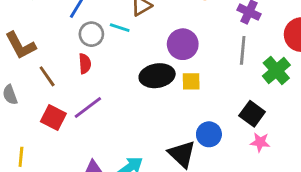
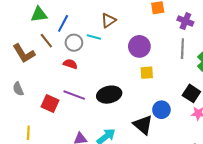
red semicircle: (85, 64) -> (70, 64), turned -64
brown line: (47, 76) -> (46, 41), moved
black ellipse: (157, 76) -> (109, 95), moved
purple line: (88, 107) -> (74, 95), turned 60

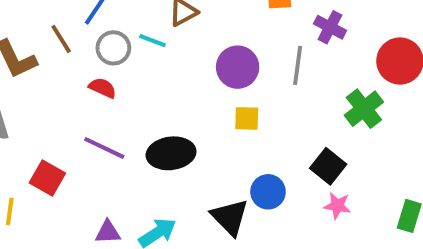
gray line: (182, 49) -> (298, 65), moved
red square: (50, 104) -> (47, 178), moved

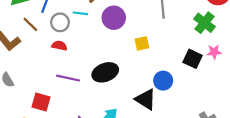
purple circle: (238, 67) -> (114, 18), moved
pink star: (337, 206) -> (214, 52), moved

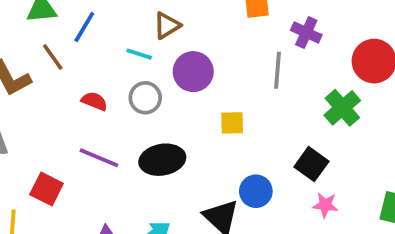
gray circle: (60, 22) -> (145, 98), moved
pink star: (214, 52) -> (325, 205), moved

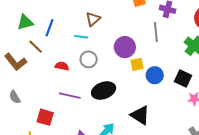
purple circle: (193, 72) -> (125, 47), moved
blue circle: (256, 191) -> (155, 75), moved

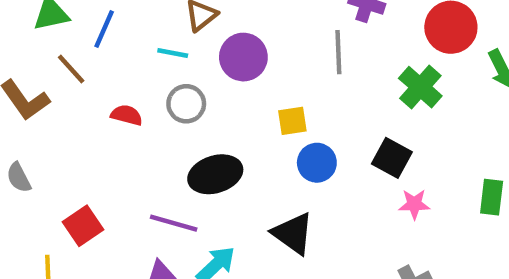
purple circle: (125, 47) -> (243, 57), moved
blue circle: (155, 75) -> (317, 163), moved
purple line: (70, 96) -> (174, 223), moved
red square: (45, 117) -> (83, 226), turned 36

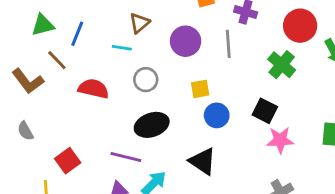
purple circle: (243, 57) -> (186, 41), moved
gray circle: (186, 104) -> (146, 80), moved
red semicircle: (127, 115) -> (93, 89), size x1.5
pink star: (414, 204) -> (280, 140), size x1.4

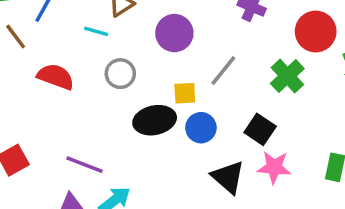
gray line: (228, 44) -> (223, 70), moved, turned 36
black ellipse: (152, 125) -> (155, 120), moved
black triangle: (203, 161) -> (228, 177), moved

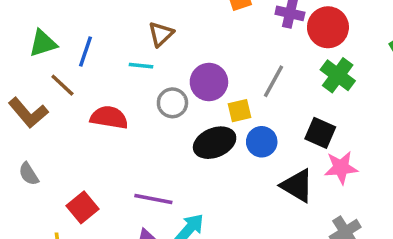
red circle: (316, 31) -> (328, 27), moved
purple circle: (174, 33) -> (209, 82), moved

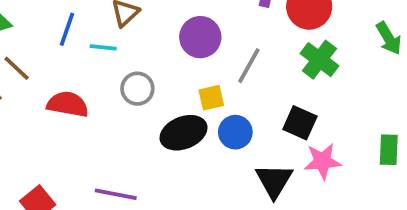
blue line: (86, 51) -> (67, 29), moved
purple circle: (209, 82) -> (200, 37), moved
black triangle: (297, 186) -> (274, 181), turned 30

